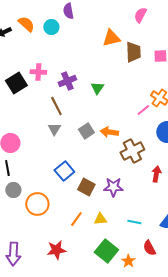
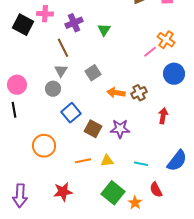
black square: (16, 83) -> (23, 25), turned -30
orange arrow: (109, 132) -> (116, 93), moved
brown cross: (132, 151) -> (139, 93), size x0.7
gray circle: (13, 190) -> (53, 89), moved
orange line: (76, 219) -> (83, 161), turned 42

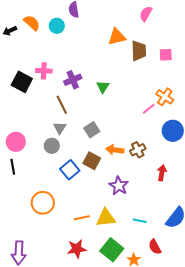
brown square: (93, 129) -> (92, 161), moved
purple star: (120, 129) -> (119, 186), turned 30
yellow triangle: (107, 161) -> (106, 218), size x1.5
red star: (63, 192) -> (77, 249), moved

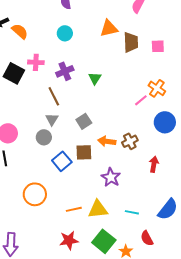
orange semicircle: (32, 23) -> (20, 31), moved
cyan circle: (57, 26) -> (65, 33), moved
brown square: (92, 161) -> (84, 152), turned -30

